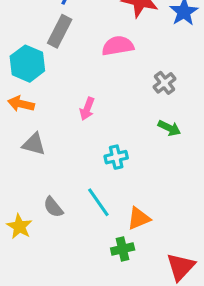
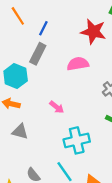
pink arrow: (87, 109) -> (57, 107), turned -72
cyan cross: (116, 157) -> (77, 140), size x1.6

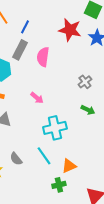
pink semicircle: (78, 64) -> (43, 57), moved, turned -72

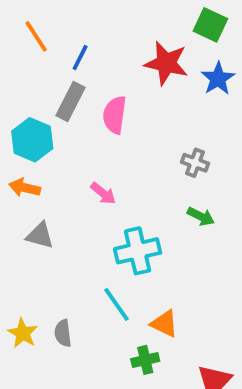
gray cross: (85, 82) -> (195, 163), turned -32
gray semicircle: (16, 159) -> (63, 333), moved, turned 32
orange triangle: (69, 166) -> (164, 324), turned 49

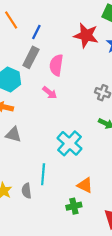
pink arrow: (103, 193) -> (50, 93), moved
cyan cross: (138, 251) -> (70, 143), turned -35
cyan line: (117, 304) -> (43, 174), moved, turned 40

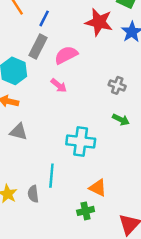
pink semicircle: (56, 65) -> (66, 55), turned 55
cyan cross: (70, 143) -> (81, 141), turned -35

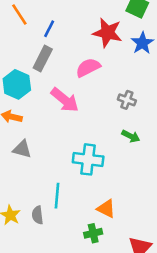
pink semicircle: (66, 55) -> (88, 68), moved
pink arrow: (59, 85) -> (65, 100), size x1.6

